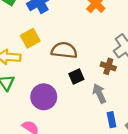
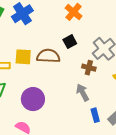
yellow square: (30, 38) -> (23, 57), moved, turned 36
black square: (76, 77) -> (70, 42), moved

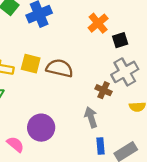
black square: (70, 42) -> (120, 40), moved
purple circle: (33, 99) -> (41, 128), moved

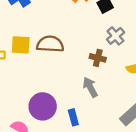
gray cross: (125, 72) -> (116, 36), size x0.7
blue rectangle: (100, 146) -> (73, 117), moved

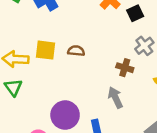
brown semicircle: (50, 44) -> (76, 51), size x0.6

